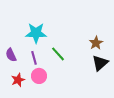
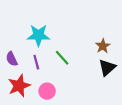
pink circle: (39, 76) -> (47, 91), moved
red star: (18, 80) -> (19, 86), size x1.5

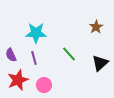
brown star: (103, 46) -> (96, 27), moved
green line: (62, 58) -> (69, 54), moved

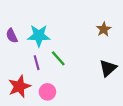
green line: (69, 54) -> (58, 58), moved
purple semicircle: (11, 55) -> (12, 36), moved

